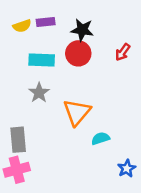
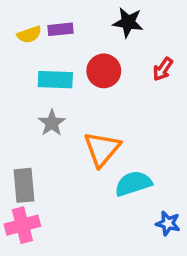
black star: (82, 30) -> (128, 22), moved
cyan semicircle: (100, 138) -> (133, 184), size x1.5
blue star: (127, 168) -> (168, 223), turned -30

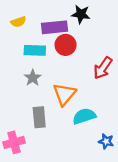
purple rectangle: (60, 29) -> (55, 27), moved, size x1.6
red arrow: (163, 69) -> (103, 68), moved, size x1.5
gray rectangle: (24, 185) -> (39, 117), moved

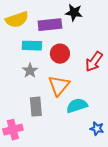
yellow semicircle: (18, 22) -> (17, 20), size x1.6
red circle: (66, 45) -> (60, 54), moved

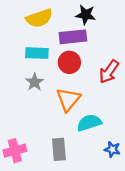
yellow semicircle: (17, 20) -> (39, 18), moved
purple rectangle: (50, 25) -> (73, 37), moved
gray rectangle: (36, 107) -> (59, 149), moved

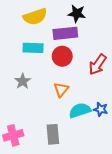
gray star: (35, 82) -> (23, 81), moved
orange triangle: (68, 99) -> (61, 90), size x0.7
blue star: (112, 149) -> (101, 109), moved

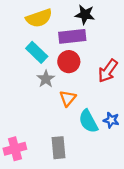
cyan rectangle: (33, 48) -> (37, 52), turned 42
gray star: (23, 81) -> (46, 79), moved
cyan semicircle: (80, 110) -> (88, 121), turned -100

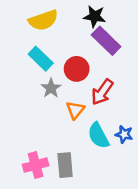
purple rectangle: (72, 36) -> (106, 41), moved, turned 50
red arrow: (108, 71) -> (102, 92), moved
pink cross: (15, 149) -> (36, 165), moved

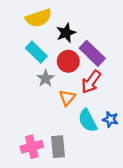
black star: (95, 16) -> (66, 33), moved, turned -30
purple rectangle: (106, 41) -> (92, 53), moved

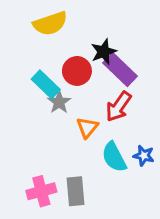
black star: (66, 33) -> (104, 52), moved
cyan rectangle: (36, 52) -> (46, 84), moved
red circle: (68, 61) -> (77, 71), moved

